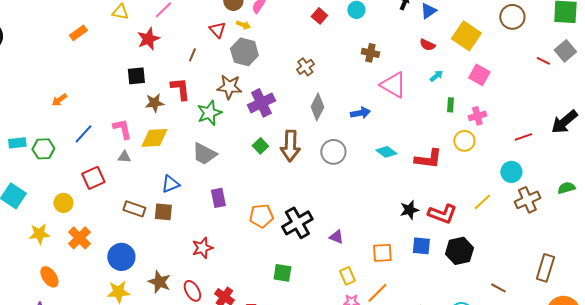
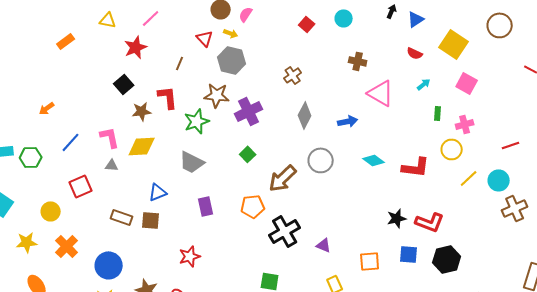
black square: (136, 76) -> (124, 84), turned -36
brown arrow: (290, 146) -> (283, 178), moved, turned 44
yellow line: (482, 202) -> (469, 178), moved
orange pentagon: (261, 216) -> (253, 206), moved

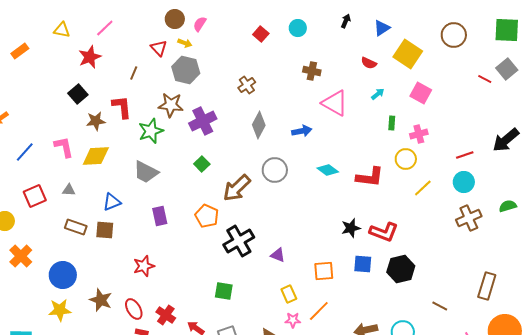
blue triangle: (416, 19) -> (382, 28), moved
gray triangle: (112, 165) -> (69, 190), moved
cyan circle: (499, 180) -> (464, 182), moved
orange pentagon: (253, 206) -> (207, 216), turned 30

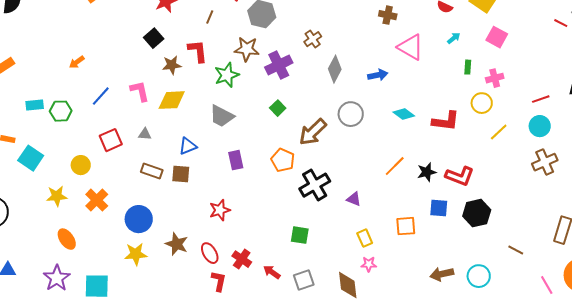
brown cross: (247, 85) -> (313, 39), moved
orange square: (324, 271) -> (406, 226), moved
orange line: (319, 311) -> (395, 166), moved

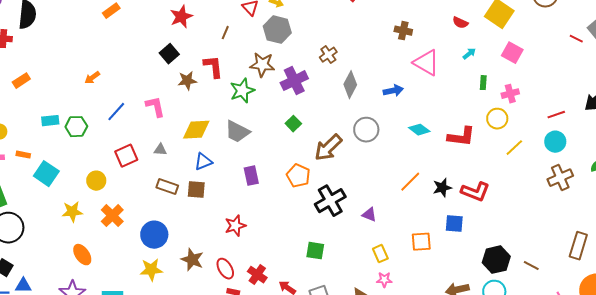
yellow diamond: (172, 100) -> (196, 130), moved
black hexagon: (477, 213) -> (496, 260), moved

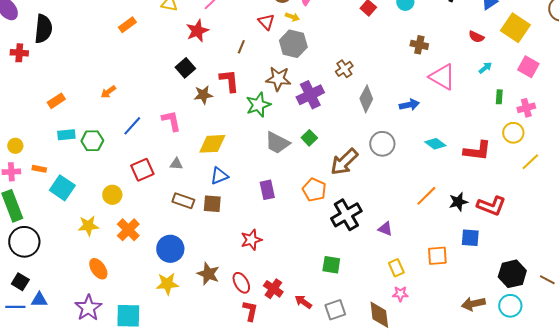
orange rectangle: (21, 81) -> (56, 101), moved
gray trapezoid: (237, 132) -> (277, 143), moved

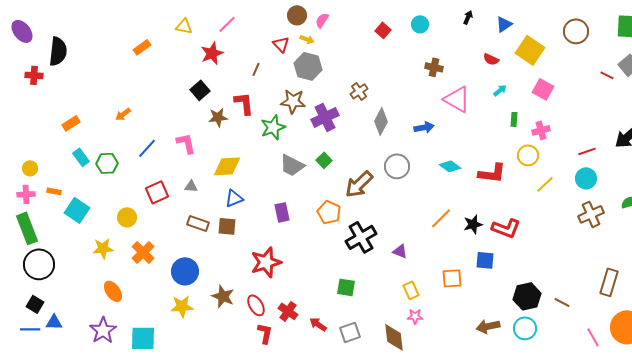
cyan rectangle: (66, 135) -> (81, 157), turned 60
red star: (251, 240) -> (266, 262), size x1.4

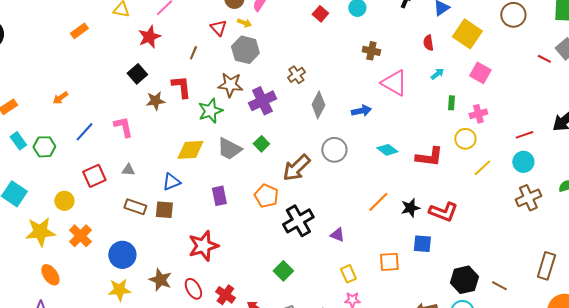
red semicircle: (491, 59) -> (428, 43), turned 56
yellow diamond: (227, 166) -> (190, 150), moved
yellow star: (103, 248) -> (40, 232), size x1.4
green square: (346, 287) -> (283, 271), turned 36

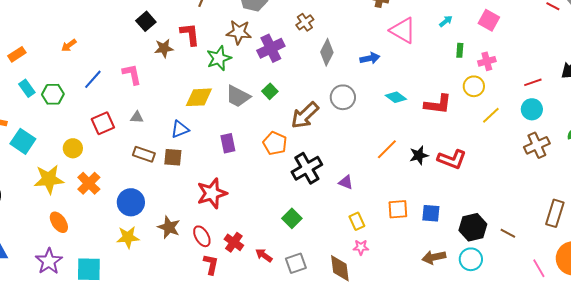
blue square: (422, 244) -> (431, 213), moved

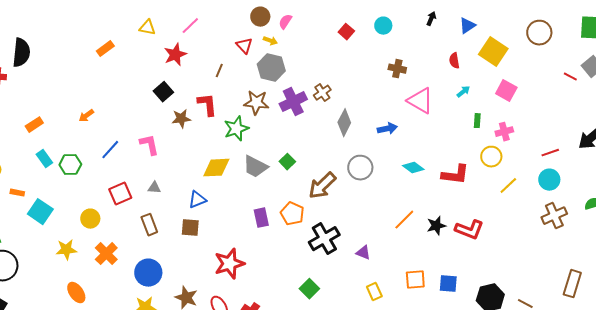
purple cross: (271, 48) -> (293, 102), moved
purple rectangle: (228, 143) -> (261, 218), moved
brown rectangle: (144, 154) -> (149, 225), moved, turned 50
yellow star: (49, 179) -> (66, 250), size x0.7

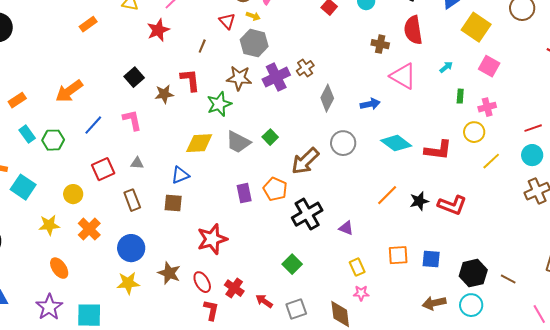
red semicircle: (454, 61) -> (413, 30), moved, size x1.8
black square: (163, 92) -> (134, 77), moved
orange arrow: (86, 116) -> (69, 91), size x1.8
cyan diamond: (413, 168) -> (396, 143), size x1.4

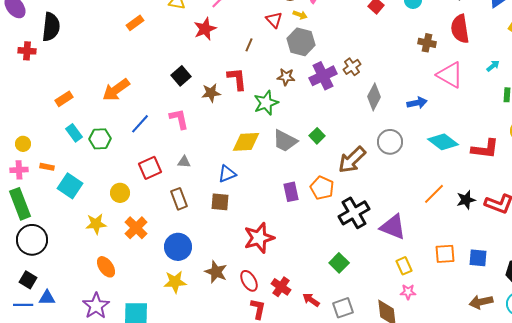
brown star: (239, 78) -> (286, 77), size x0.7
purple triangle: (346, 228) -> (393, 227), size x1.8

